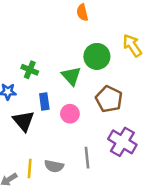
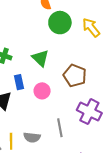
green circle: (97, 56) -> (60, 23), moved

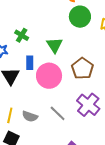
pink circle: (42, 91) -> (49, 76), size x1.6
gray line: (60, 128) -> (58, 113), turned -48

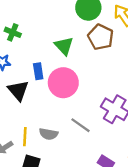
green cross: (22, 35) -> (13, 32), moved
brown pentagon: (82, 68) -> (101, 37), moved

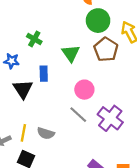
green cross: (13, 32) -> (34, 39), moved
pink circle: (63, 83) -> (84, 90), moved, size x0.7
gray line: (80, 125) -> (78, 115), moved

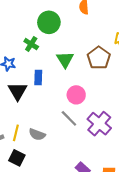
green circle: (98, 21) -> (49, 22), moved

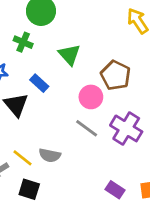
brown pentagon: (99, 58) -> (116, 75), moved
blue rectangle: (38, 78) -> (39, 83), turned -40
yellow line: (16, 133) -> (23, 158), turned -56

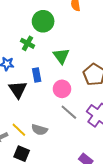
blue rectangle: (39, 83) -> (37, 75), turned 32
pink circle: (91, 97) -> (62, 89), moved

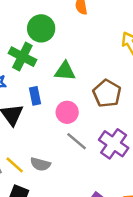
green cross: (28, 43) -> (22, 57), size x1.5
green triangle: (61, 56) -> (65, 71), turned -48

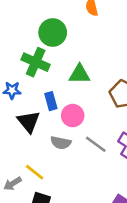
pink circle: (67, 112) -> (73, 116), moved
gray semicircle: (40, 164) -> (61, 143), moved

